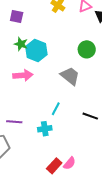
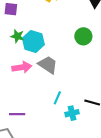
gray trapezoid: (70, 76) -> (48, 65), moved
cyan cross: (45, 129) -> (72, 113), moved

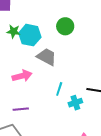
green circle: (83, 36) -> (65, 26), moved
pink arrow: (22, 67) -> (22, 76), moved

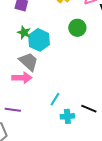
green circle: (65, 26) -> (77, 28), moved
gray trapezoid: (47, 57) -> (29, 62), moved

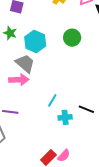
green circle: (77, 28) -> (72, 38), moved
green star: (24, 32) -> (10, 33), moved

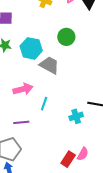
gray trapezoid: (25, 63) -> (49, 65), moved
cyan line: (52, 100) -> (44, 104), moved

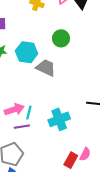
pink arrow: (23, 89) -> (14, 109), moved
cyan line: (44, 104) -> (29, 113), moved
cyan cross: (76, 116) -> (59, 119), moved, size x1.5

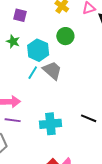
green circle: (61, 38) -> (65, 36), moved
cyan line: (29, 113) -> (33, 73), moved

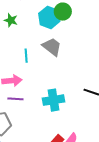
cyan hexagon: (38, 50) -> (49, 17), moved
cyan line: (33, 73) -> (26, 56), moved, turned -32

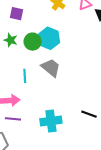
green circle: (63, 12) -> (33, 42), moved

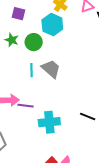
cyan hexagon: (49, 38) -> (52, 25), moved
cyan line: (25, 76) -> (32, 70), moved
purple line: (13, 119) -> (25, 106), moved

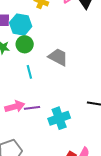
cyan hexagon: (52, 25) -> (21, 25), moved
gray trapezoid: (51, 69) -> (58, 57), moved

